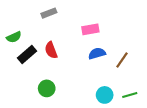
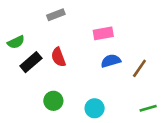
cyan circle: (105, 95) -> (95, 108), moved

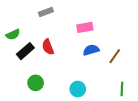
green circle: (53, 101) -> (36, 83), moved
green line: (148, 108) -> (122, 89), turned -72

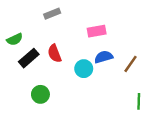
cyan circle: (78, 89) -> (84, 69), moved

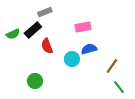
black rectangle: (29, 58) -> (33, 30), moved
brown line: (131, 64) -> (112, 66), moved
green line: (139, 101) -> (119, 87), turned -40

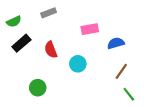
black rectangle: (33, 30) -> (21, 43), moved
green semicircle: (13, 34) -> (14, 22), moved
blue semicircle: (89, 49) -> (116, 43), moved

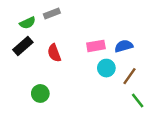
green semicircle: (14, 22) -> (28, 23), moved
pink rectangle: (90, 29) -> (96, 46), moved
cyan circle: (78, 64) -> (106, 68), moved

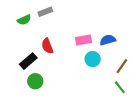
black rectangle: (23, 46) -> (28, 61), moved
brown line: (130, 76) -> (122, 66), moved

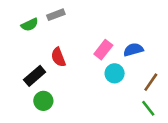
pink rectangle: (84, 40) -> (103, 50), turned -42

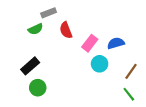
green semicircle: (30, 25) -> (36, 29), moved
red semicircle: (58, 57) -> (66, 30), moved

